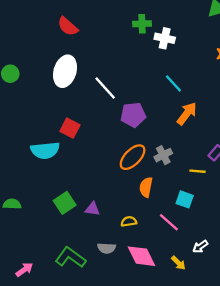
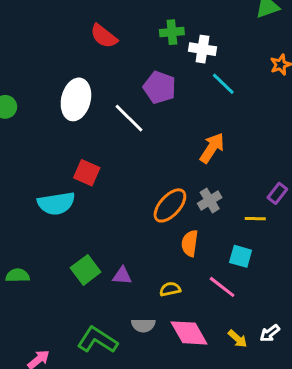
red semicircle: (68, 26) -> (104, 36), moved
cyan line: (173, 83) -> (223, 84), moved
orange arrow: (187, 113) -> (212, 148), moved
purple pentagon: (133, 115) -> (160, 87), moved, turned 30
white arrow: (200, 247) -> (270, 333), moved

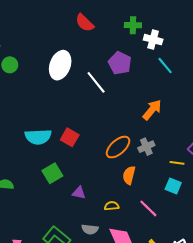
red square: (87, 173) -> (70, 137), moved
cyan square: (241, 256) -> (173, 186), moved
green square: (86, 270) -> (52, 173), moved

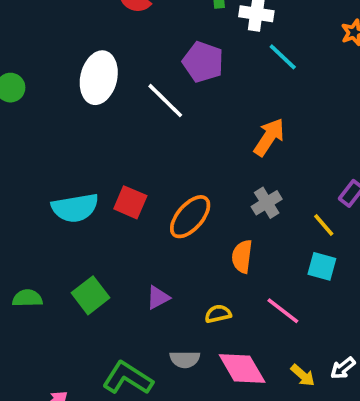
orange ellipse: (118, 147) -> (190, 217), moved
yellow line: (177, 163) -> (324, 225), turned 48
green square: (52, 173) -> (90, 295), moved
purple triangle: (79, 193) -> (158, 298), turned -32

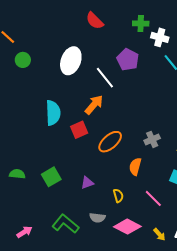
orange arrow: (269, 137) -> (94, 105), moved
red square: (130, 202) -> (79, 130), turned 36
cyan semicircle: (75, 208) -> (53, 113), moved, turned -90
yellow semicircle: (218, 314) -> (118, 196), turned 80
pink diamond: (242, 368) -> (127, 227), turned -40

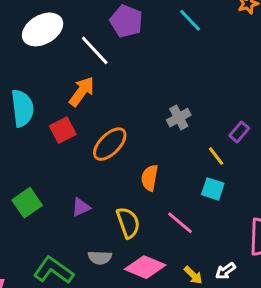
white ellipse: (71, 61) -> (43, 29), turned 44
gray cross: (152, 139) -> (179, 118), moved
yellow semicircle: (118, 196) -> (128, 223), size x1.5

